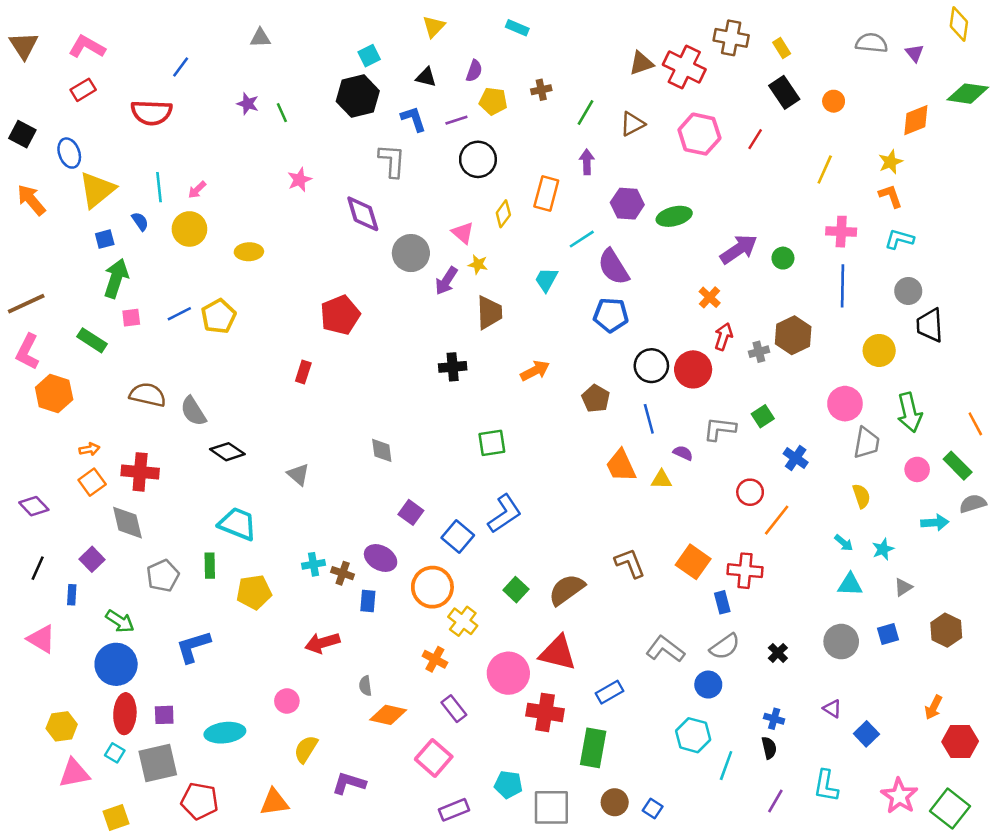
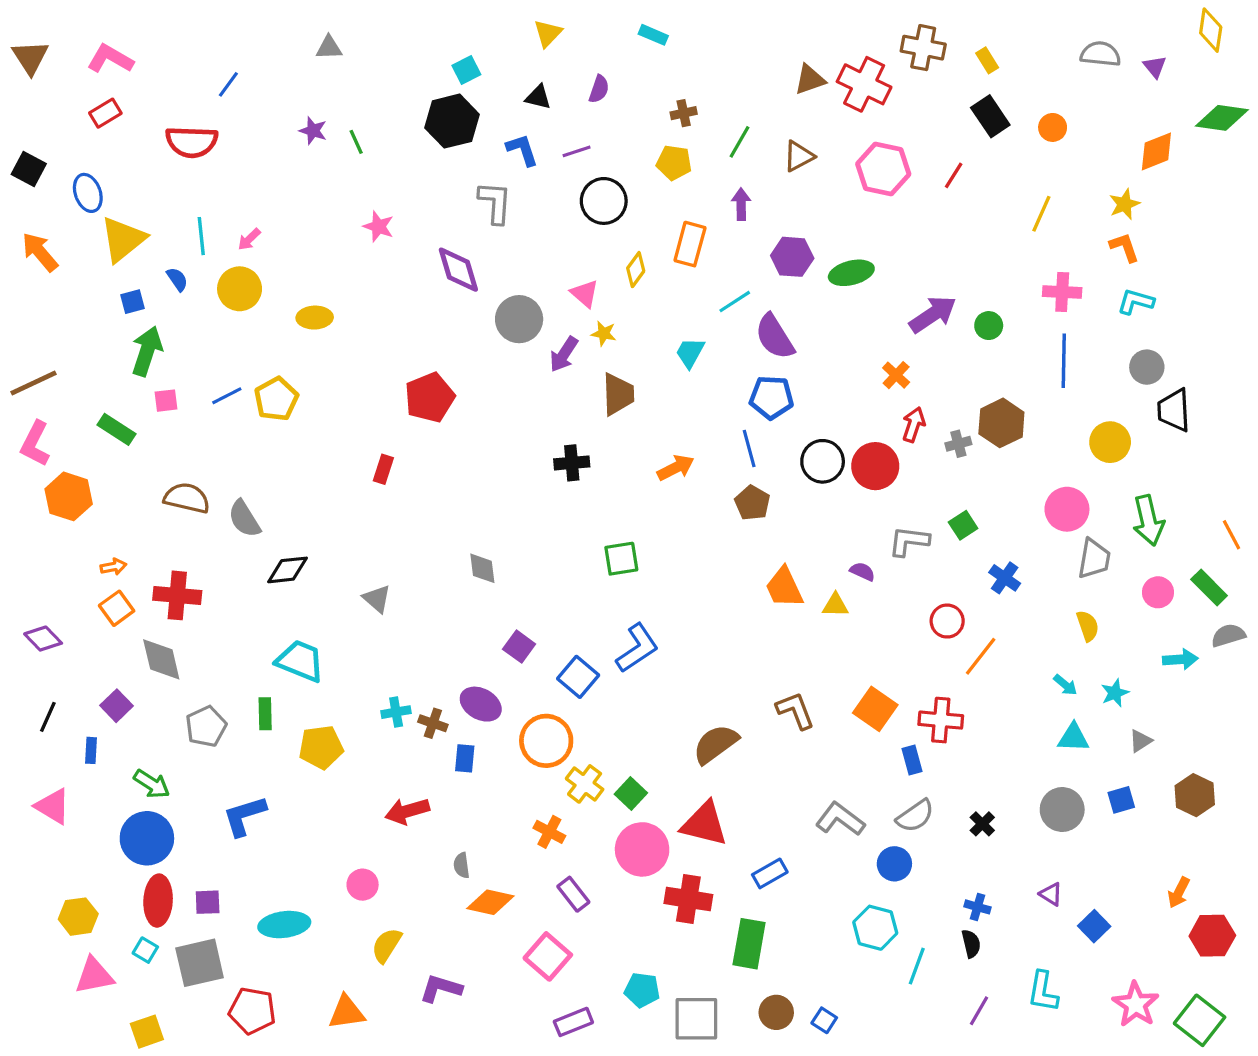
yellow pentagon: (493, 101) -> (674, 163), moved
pink star: (300, 180) -> (379, 226), turned -30
blue line: (649, 419) -> (749, 449), moved
black diamond: (227, 452) -> (287, 570), turned -40
green square: (516, 590) -> (631, 794), moved

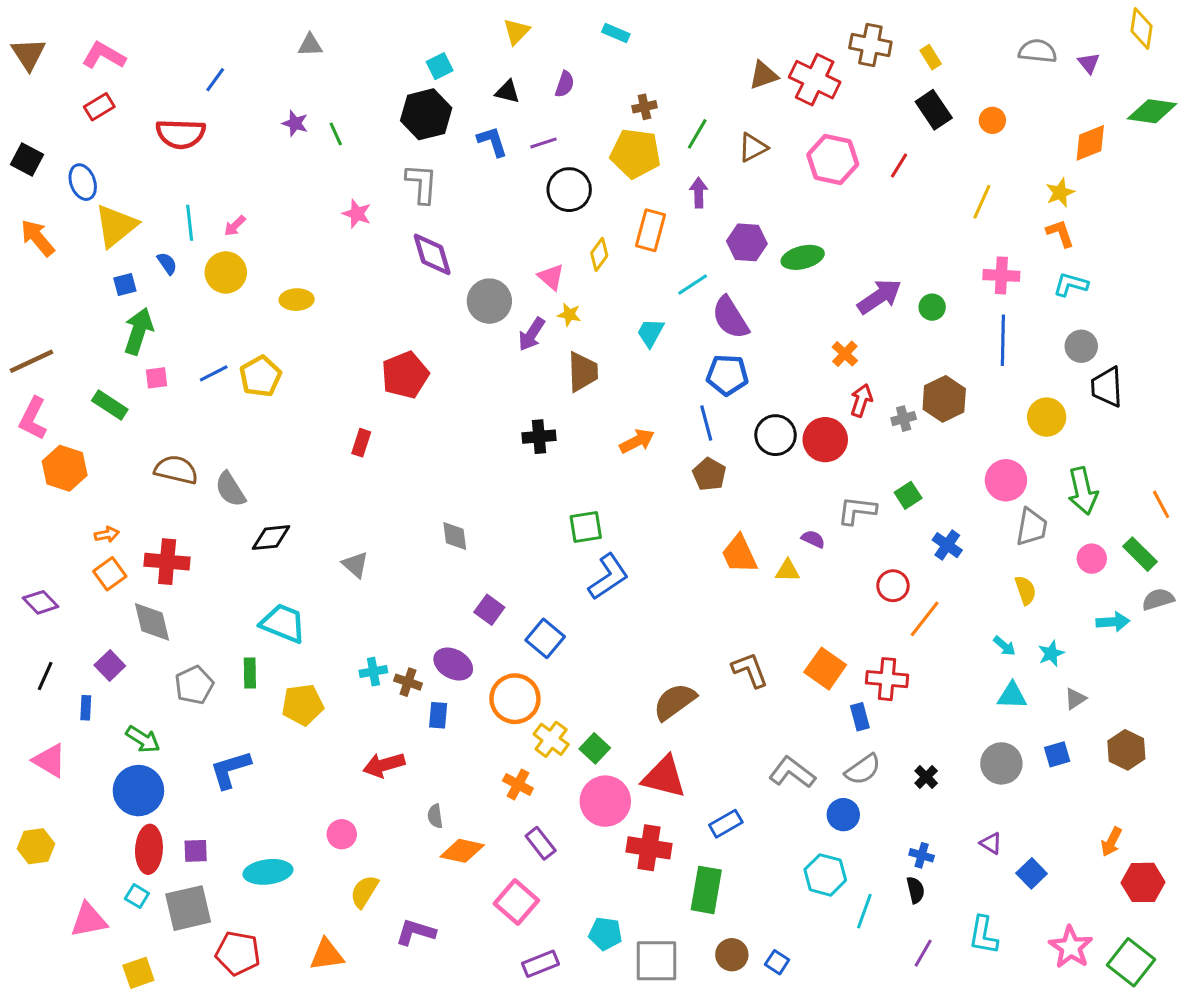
yellow pentagon: (674, 163) -> (635, 153), size x1.5
gray L-shape: (495, 203) -> (422, 184), moved
blue L-shape: (637, 648) -> (608, 577), moved
yellow hexagon: (78, 917) -> (36, 846), moved

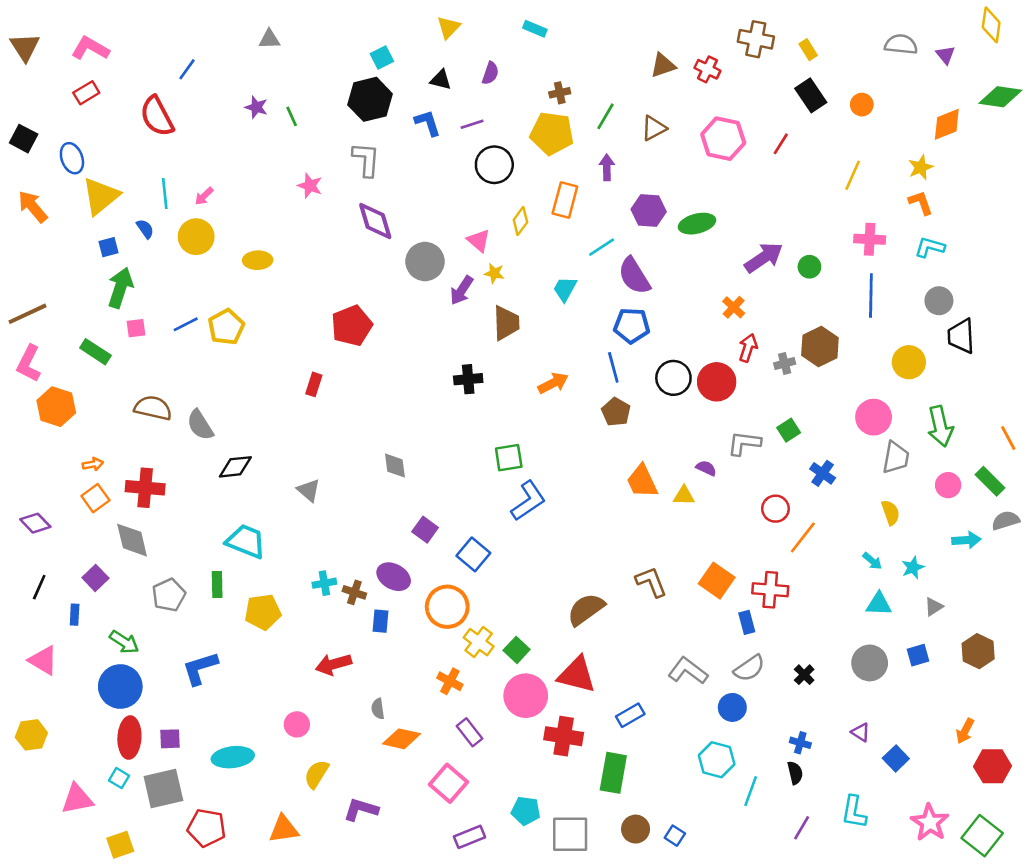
red cross: (815, 80) -> (707, 69), size x0.6
red semicircle: (181, 134) -> (157, 116), turned 60

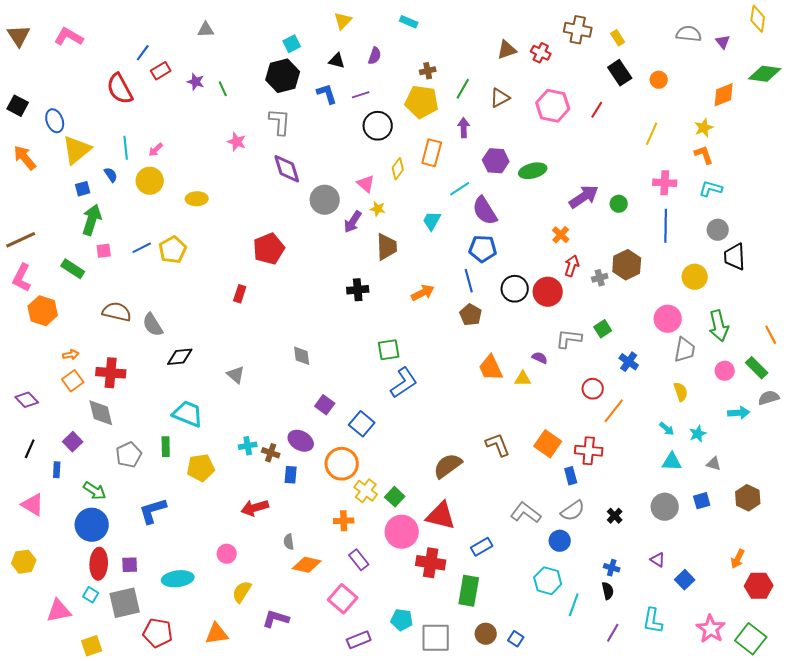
red rectangle: (86, 93) -> (161, 71), moved
gray triangle: (934, 607) -> (714, 464), turned 49
orange cross: (450, 681) -> (344, 521), turned -30

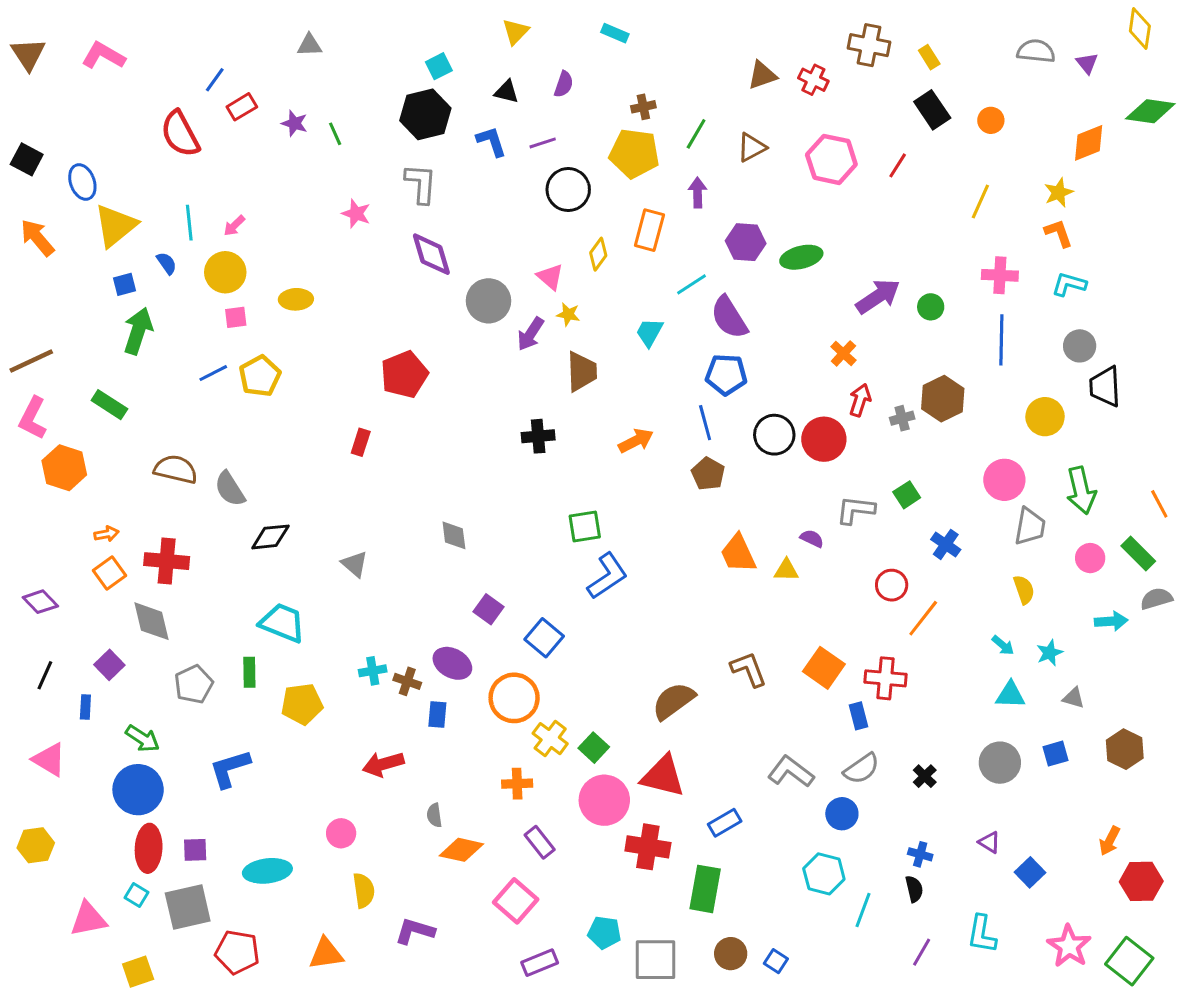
pink square: (104, 251) -> (236, 317), moved
yellow semicircle: (242, 592) -> (364, 890), turned 140

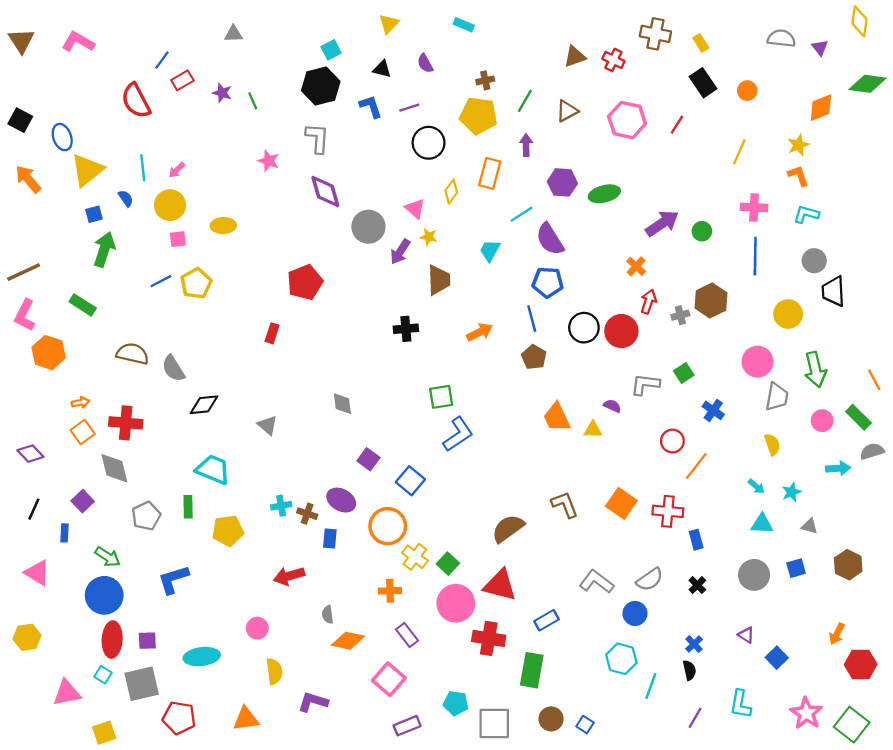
purple semicircle: (564, 84) -> (425, 63), turned 132
blue rectangle: (858, 716) -> (696, 540), moved
blue cross: (920, 854) -> (694, 644), turned 30

